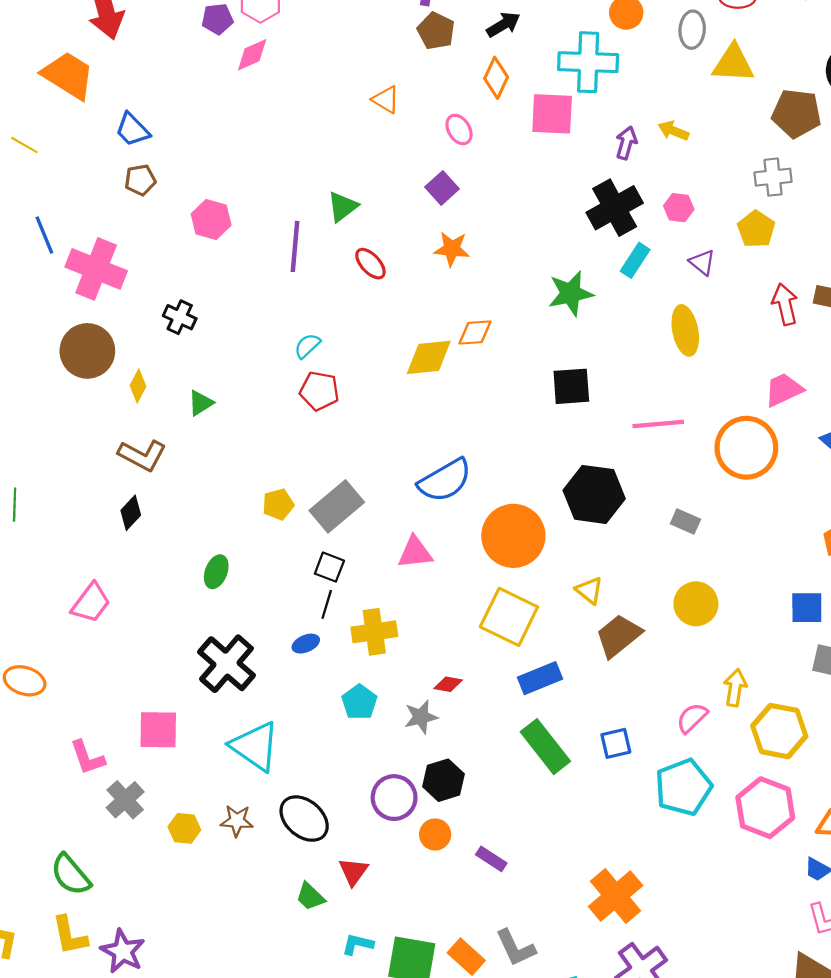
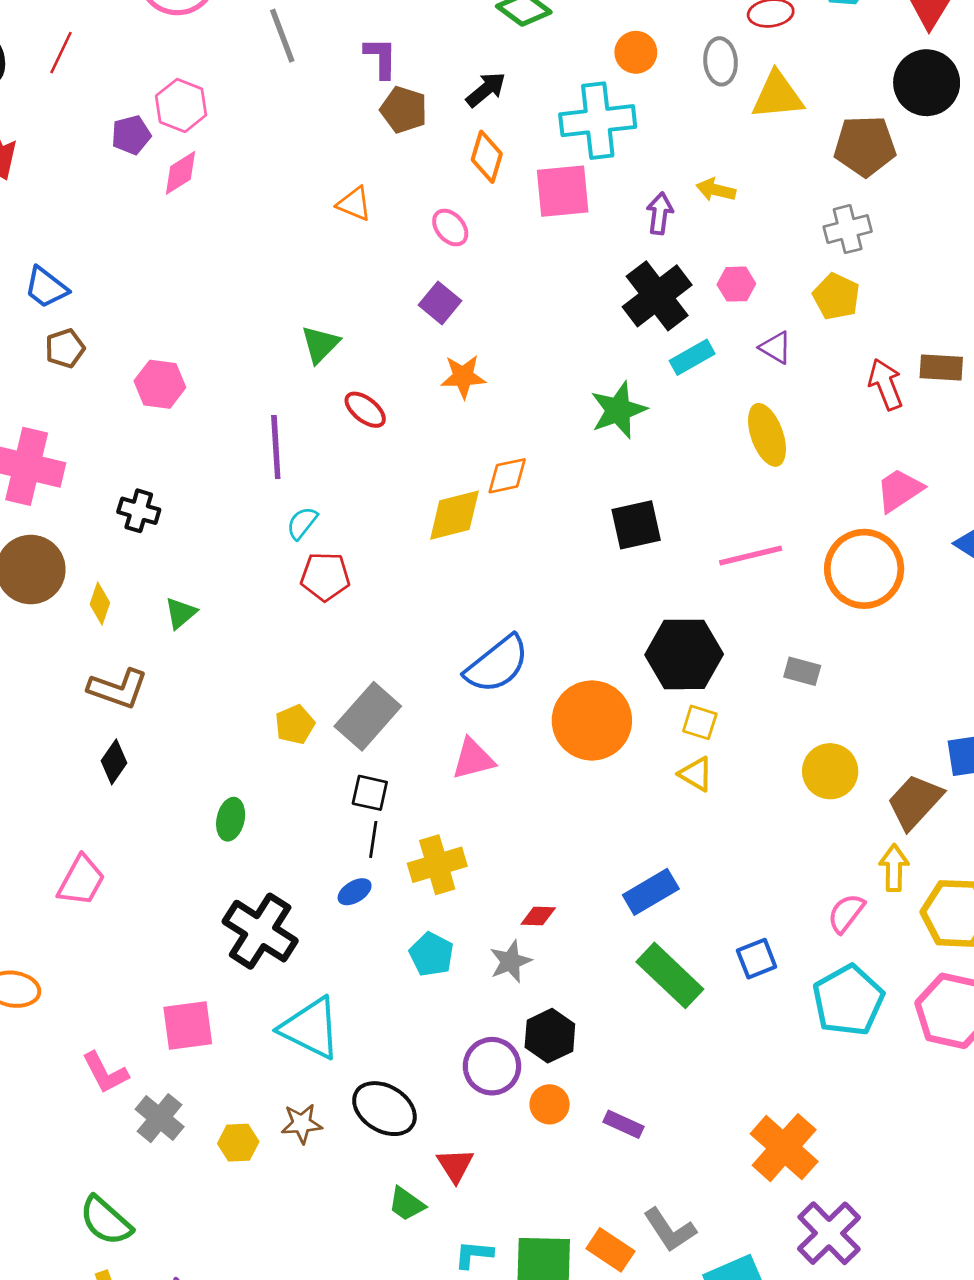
purple line: (295, 246) -> (276, 447), moved
cyan rectangle: (635, 260) -> (692, 357), turned 36
yellow square: (509, 617) -> (700, 722), moved, size x0.5
brown trapezoid: (619, 636) -> (915, 802), moved

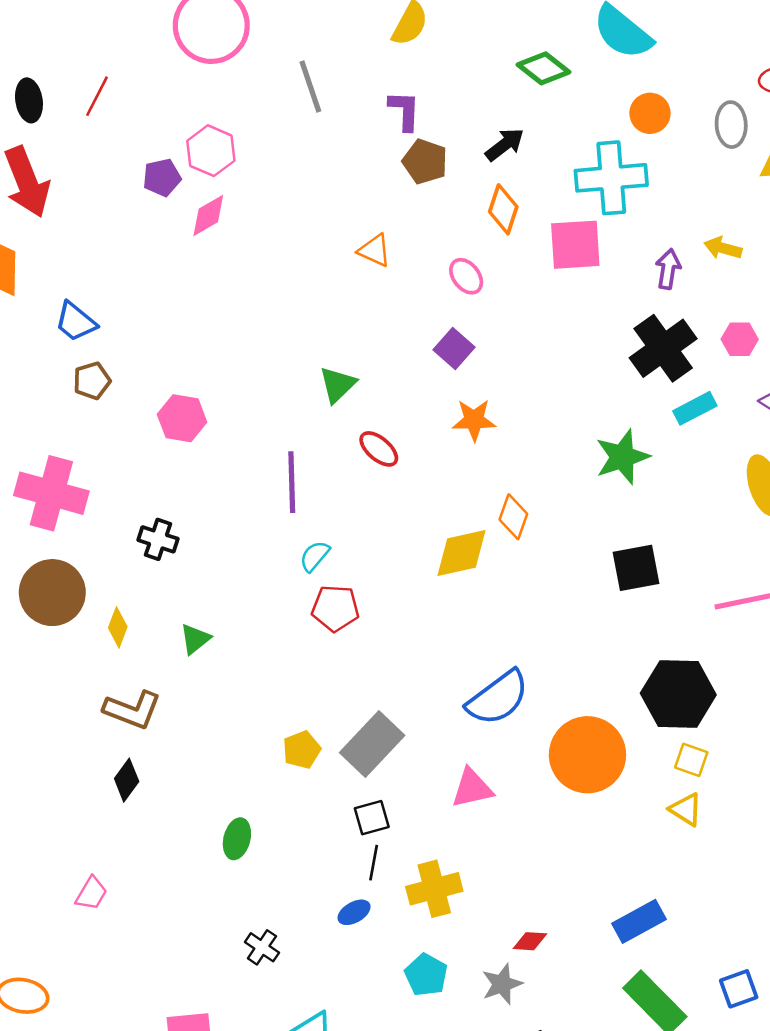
orange diamond: (507, 476) -> (513, 517), turned -60
black square: (370, 793) -> (372, 818), turned -30
pink trapezoid: (81, 881) -> (91, 893), size x0.7
black cross: (260, 931) -> (262, 947), size x0.5

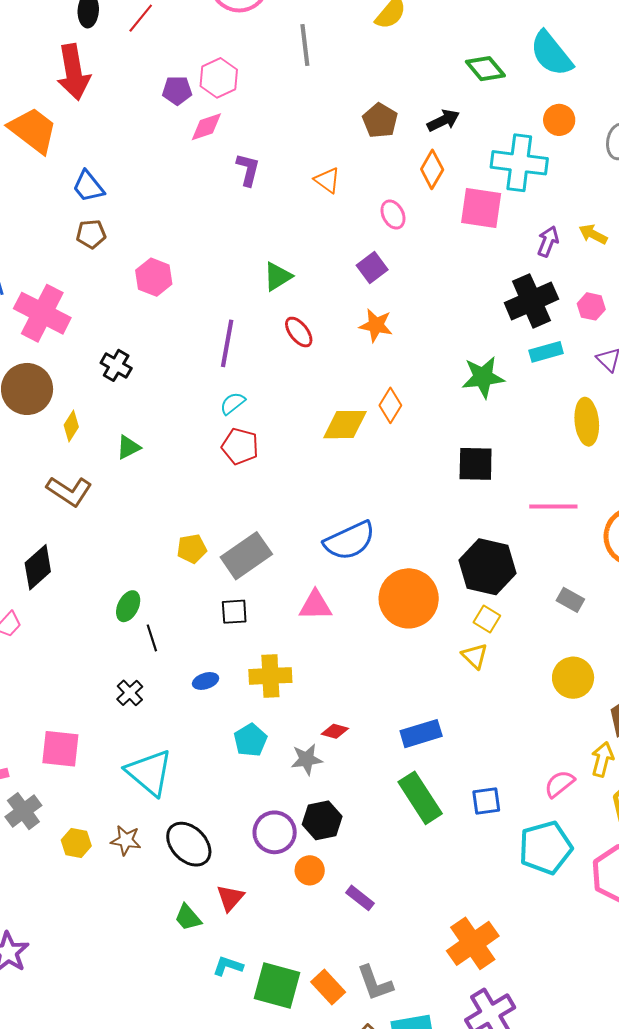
purple L-shape: (404, 111) -> (248, 170), moved
black diamond: (127, 780) -> (38, 567), moved, size x1.4
black line: (374, 863) -> (152, 638), moved, turned -40

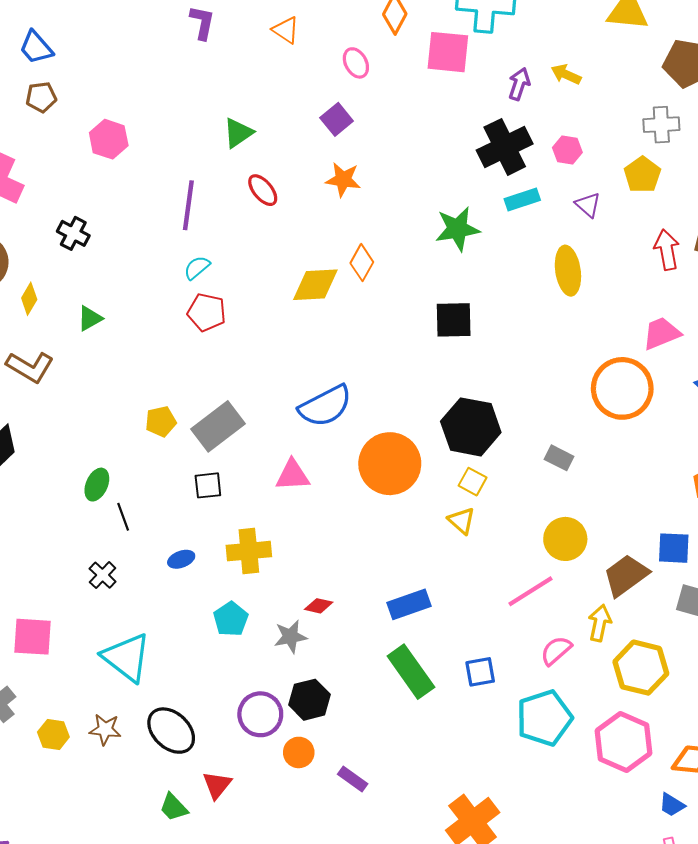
pink line: (553, 507) -> (530, 591), moved, turned -30

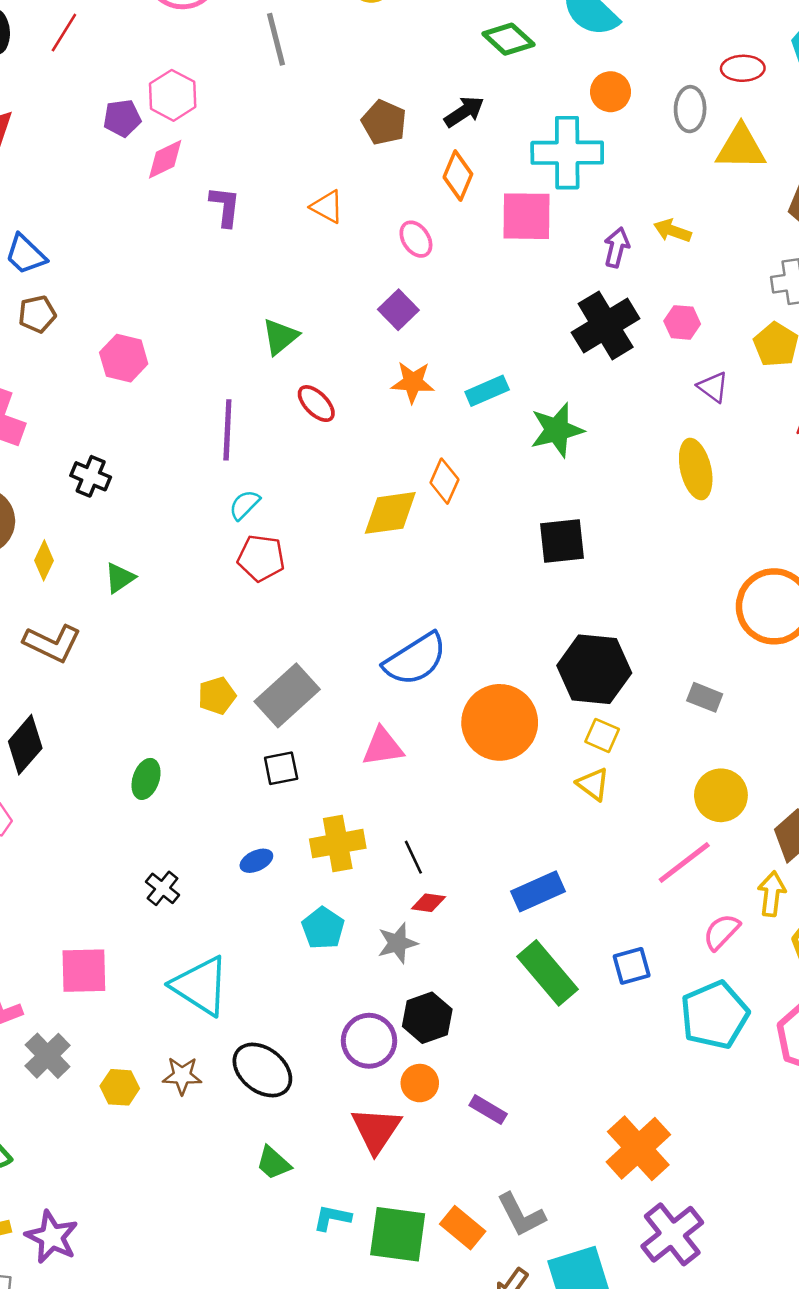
cyan rectangle: (522, 200) -> (487, 391), moved
black line: (123, 517) -> (413, 857), moved
red triangle: (217, 785) -> (376, 1130), moved, size x1.4

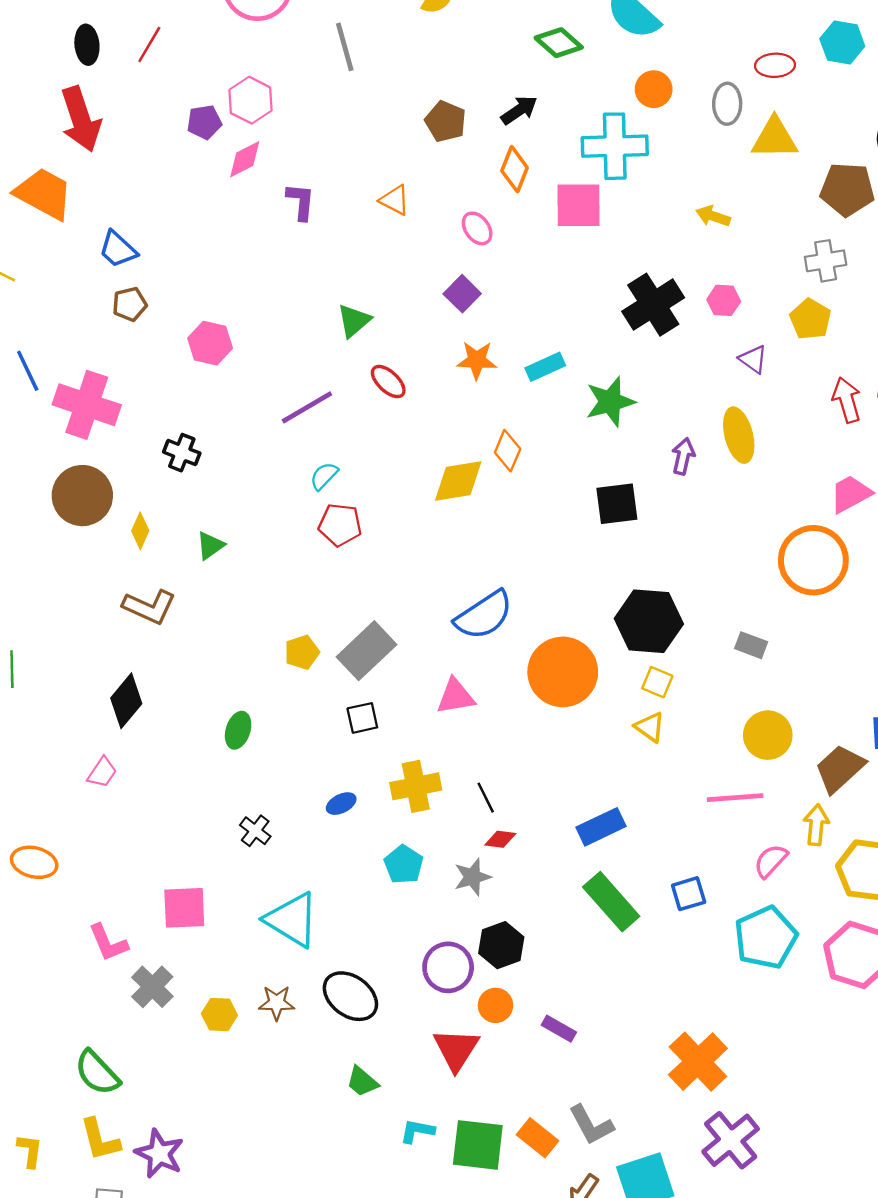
purple arrow: (617, 247) -> (683, 456), moved
purple line: (227, 430) -> (307, 407), turned 58
pink line: (684, 863) -> (735, 798), turned 34

